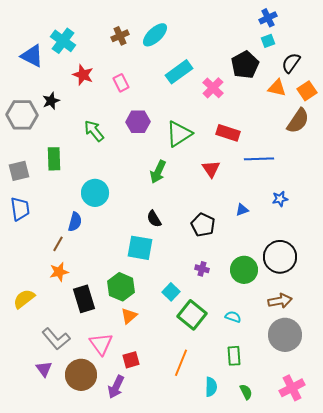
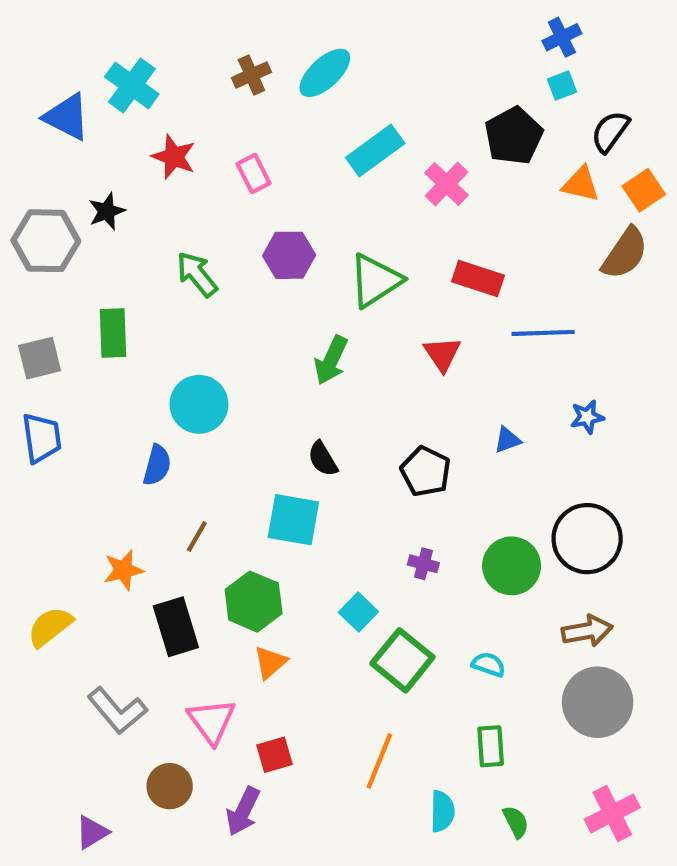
brown line: (58, 244) -> (197, 536), moved
purple triangle: (44, 369) -> (92, 832), moved, turned 36
brown circle: (81, 375) -> (170, 786), size x0.7

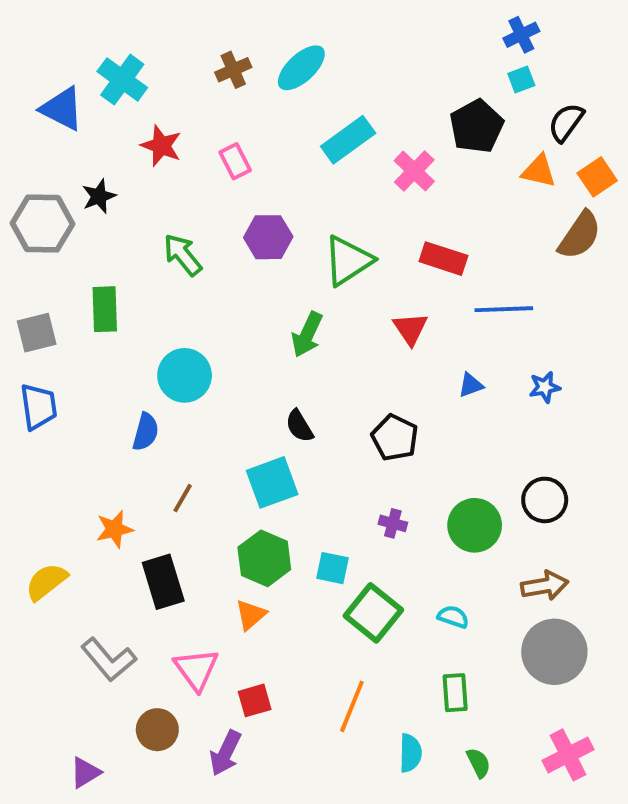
blue triangle: (507, 440) -> (471, 385), moved
cyan square: (293, 520) -> (272, 482), turned -30
black circle: (587, 539) -> (545, 500), size x0.7
green hexagon: (254, 602) -> (264, 558), moved
cyan square: (358, 612) -> (332, 568), turned -32

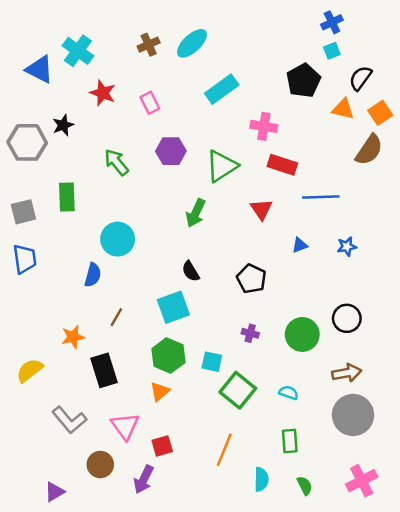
pink cross: (414, 171) -> (264, 126), moved, turned -35

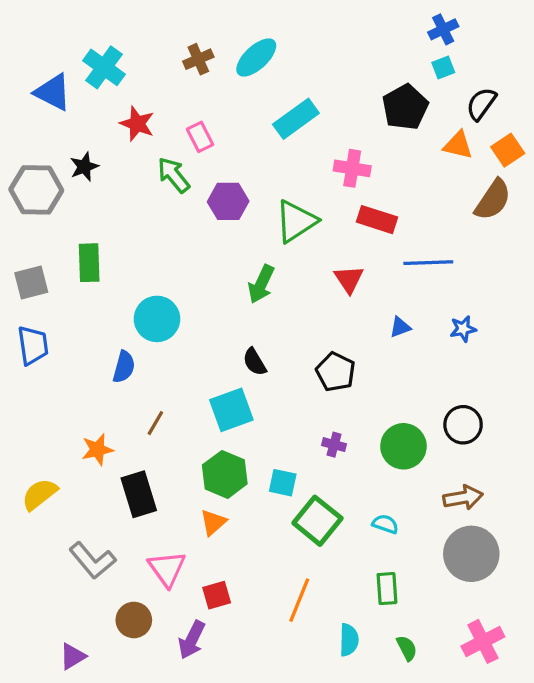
green arrow: (116, 162) -> (174, 175), moved

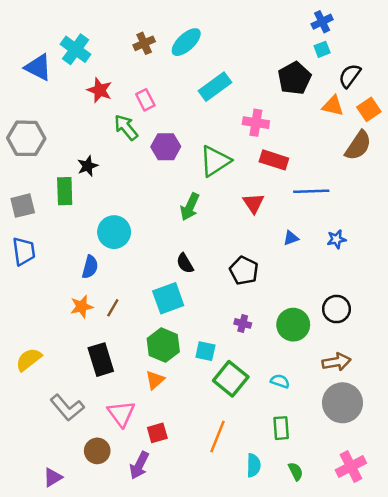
black star: (84, 167) -> (88, 166), moved
orange star: (97, 450) -> (82, 307), moved

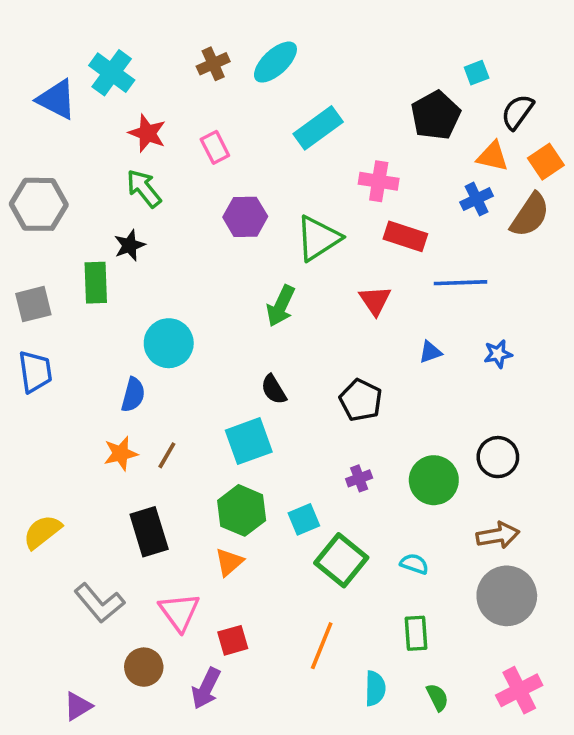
blue cross: (322, 22) -> (477, 199), moved
green arrow: (126, 127) -> (144, 188), moved
purple cross: (243, 323) -> (359, 478), turned -35
cyan square: (205, 351) -> (304, 519), turned -35

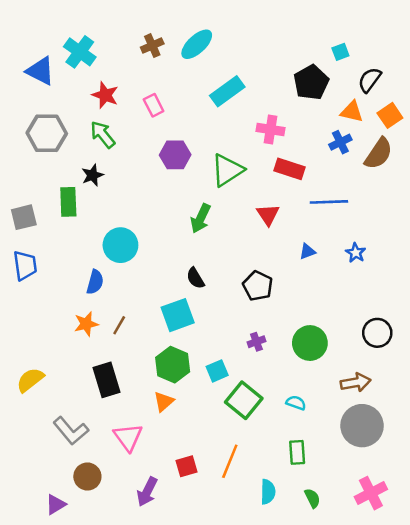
gray hexagon: (39, 204) -> (47, 133), moved
blue star: (498, 354) -> (356, 253), turned -30
black circle: (498, 457) -> (377, 333), moved
red square: (233, 640) -> (187, 466), moved
brown circle: (144, 667) -> (87, 476), moved

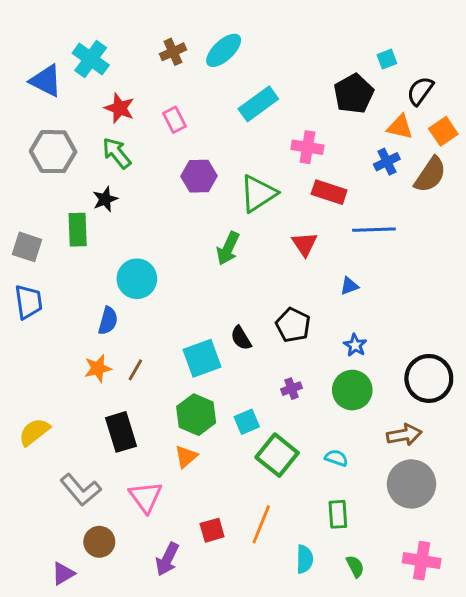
gray square: (24, 217) -> (27, 247), turned 32
blue star: (356, 253) -> (355, 345), moved
black semicircle: (195, 278) -> (241, 338), moved
black circle: (377, 333) -> (429, 378), size x1.4
pink cross: (371, 493) -> (422, 561), turned 36

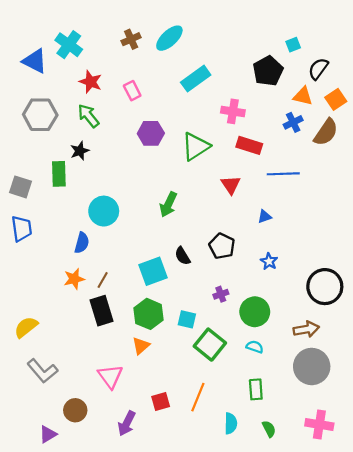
green arrow: (228, 248) -> (168, 204), moved
green circle: (352, 390) -> (255, 312), moved
cyan square: (247, 422) -> (187, 319), turned 36
black rectangle: (121, 432) -> (102, 311), moved
gray L-shape: (81, 490) -> (42, 371), moved

